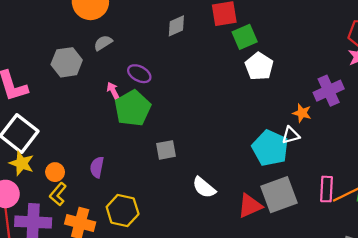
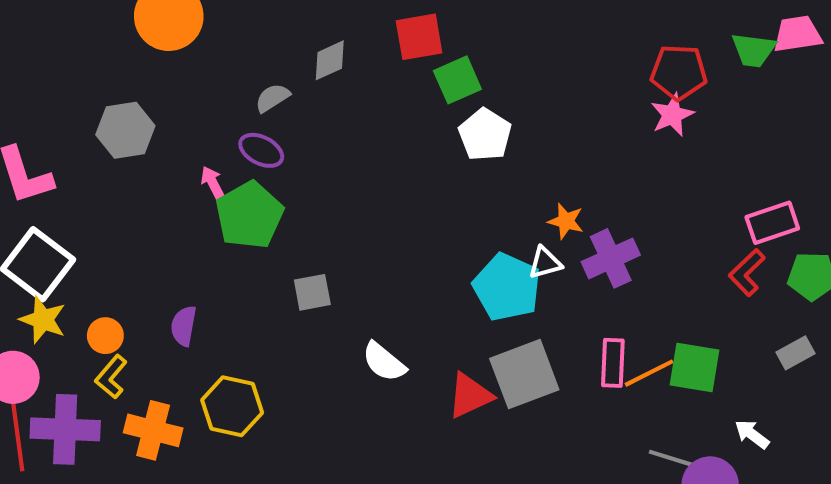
gray semicircle: (103, 43) -> (272, 98), moved
purple cross: (329, 91) -> (611, 258), moved

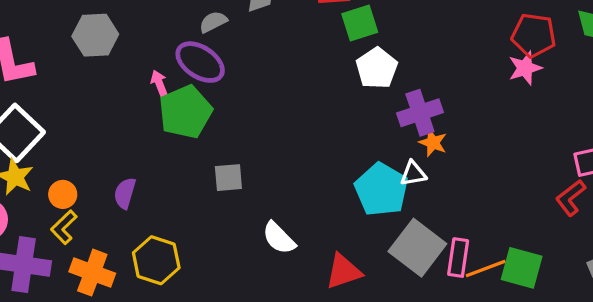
purple ellipse: (261, 150) -> (200, 62), size x1.4
purple cross: (611, 258) -> (420, 113), moved
gray square: (524, 374) -> (417, 248), moved, turned -38

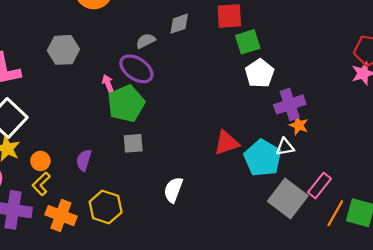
gray square: (228, 178) -> (133, 143), moved
white semicircle: (279, 238) -> (173, 190), moved, turned 65
pink rectangle: (458, 258) -> (319, 186), moved, turned 30
orange line: (486, 269) -> (335, 213), turned -40
red triangle: (343, 271) -> (226, 143), moved

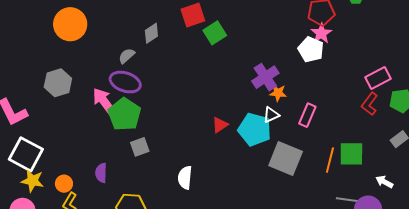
white pentagon: (260, 73) -> (311, 49), moved
pink arrow: (108, 83) -> (104, 101), size x1.8
red triangle: (226, 143) -> (220, 125), size x0.7
pink rectangle: (319, 186) -> (307, 115), moved

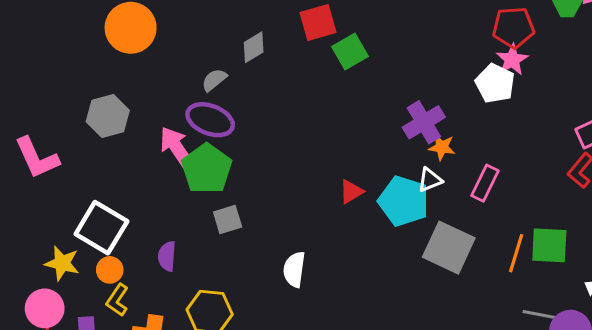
white square: (26, 154) -> (101, 228), moved

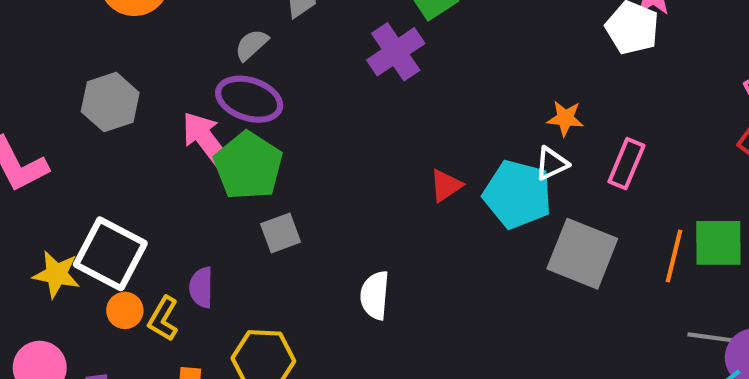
purple cross: (424, 122) -> (396, 52), moved
yellow star: (62, 263) -> (56, 274), moved
yellow L-shape: (117, 300) -> (163, 319), moved

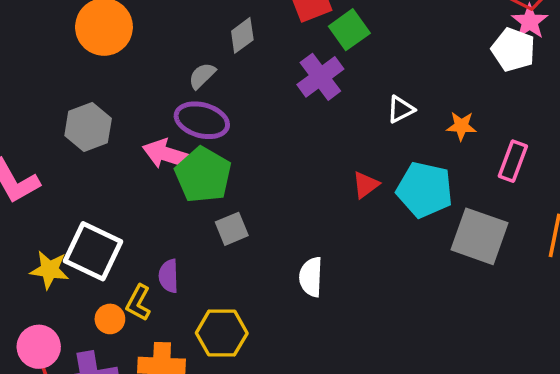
pink arrow: (206, 139) -> (168, 154), turned -33
white triangle: (552, 164) -> (401, 109), moved
orange circle: (125, 310) -> (110, 319), moved

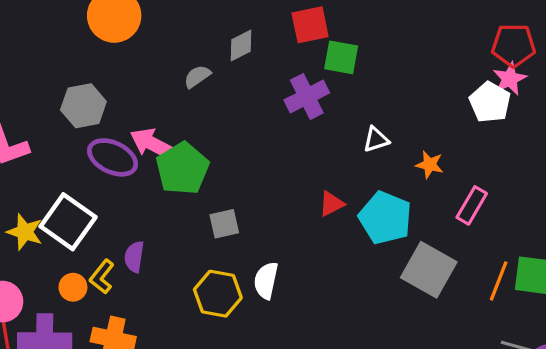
green square: (349, 30) -> (341, 57), turned 36
purple ellipse: (202, 120) -> (113, 157), moved
gray square: (232, 229) -> (224, 224), moved
yellow hexagon: (222, 333) -> (218, 294), moved

